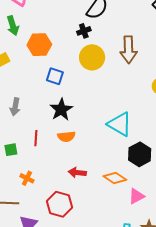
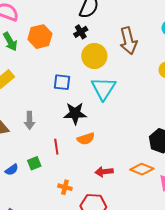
orange hexagon: (39, 45) -> (40, 37), moved
black star: (61, 110) -> (75, 113), turned -30
cyan triangle: (120, 124) -> (104, 88), moved, turned 44
orange cross: (27, 178) -> (65, 187), moved

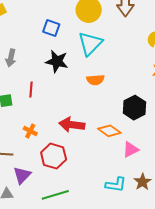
orange semicircle: (86, 139) -> (95, 80), moved
red arrow: (104, 172) -> (72, 125), size x1.4

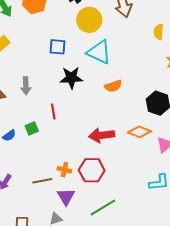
cyan triangle: (90, 44) -> (99, 52), turned -36
orange cross: (30, 131) -> (64, 170), moved

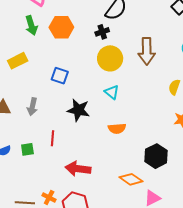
blue square: (58, 47) -> (60, 76), moved
cyan triangle: (99, 52) -> (112, 92), size x0.6
red arrow: (102, 135) -> (78, 169), moved

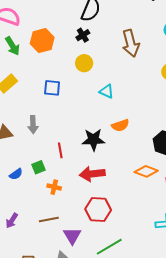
yellow circle: (110, 58) -> (84, 63), moved, size x0.7
black star: (78, 110) -> (93, 140), moved
orange cross: (49, 197) -> (54, 187), moved

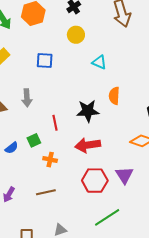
orange semicircle: (120, 125) -> (114, 96), turned 114
purple triangle: (72, 236) -> (124, 175), moved

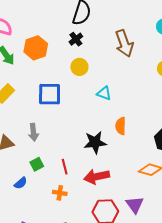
blue square: (45, 61) -> (50, 94), size x1.4
red line: (55, 123) -> (65, 167), moved
green square: (34, 140) -> (37, 164), moved

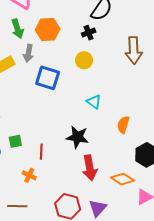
cyan triangle: (104, 93) -> (94, 102), moved
orange semicircle: (121, 126) -> (123, 125), moved
gray arrow: (34, 132) -> (29, 53), moved
red arrow: (97, 177) -> (90, 168), moved, turned -105

